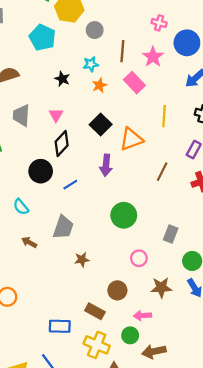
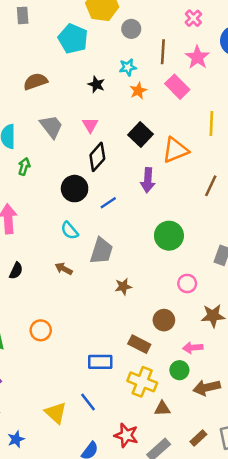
pink cross: (159, 23) -> (193, 18), moved, turned 32
gray trapezoid: (21, 115) -> (51, 127), turned 140
cyan semicircle: (21, 207) -> (70, 231), moved

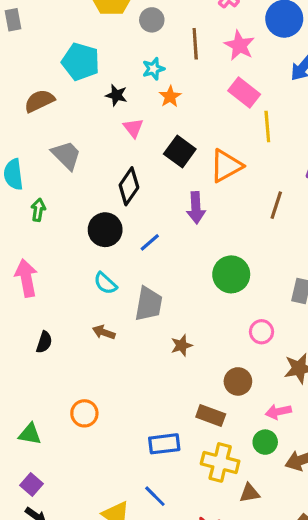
cyan pentagon: (73, 39) -> (81, 62), moved
pink rectangle: (177, 87) -> (244, 93), moved
pink triangle: (90, 125) -> (133, 128), moved

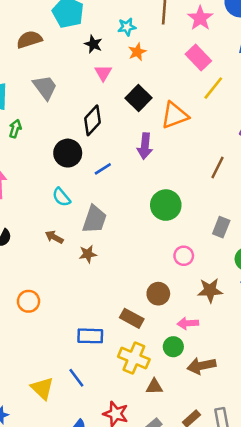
yellow line: (267, 126) -> (213, 88), turned 35
brown line: (276, 205) -> (217, 167), moved
brown star: (182, 345) -> (88, 254), moved

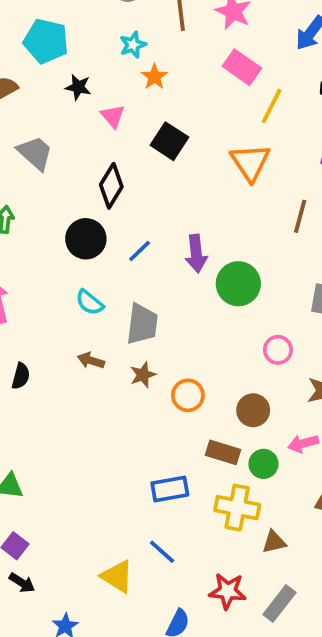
black star: (93, 44) -> (78, 87), moved
orange triangle: (175, 115) -> (250, 162), moved, turned -32
purple arrow: (145, 146) -> (196, 254), moved
orange circle: (28, 301) -> (188, 395), moved
green circle: (173, 347) -> (263, 464), moved

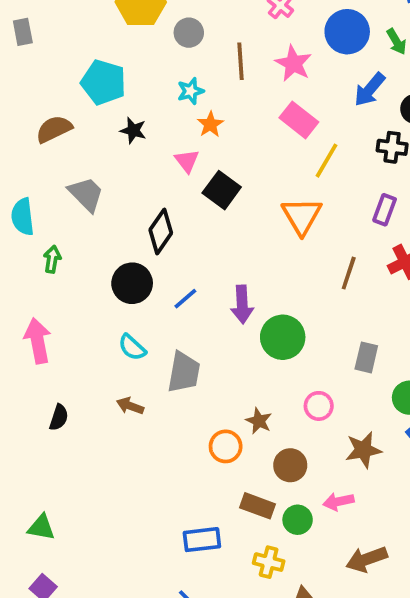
pink triangle: (113, 116) -> (187, 161), moved
brown star: (143, 375) -> (259, 421), moved, turned -30
yellow cross: (237, 508) -> (269, 562), size x0.7

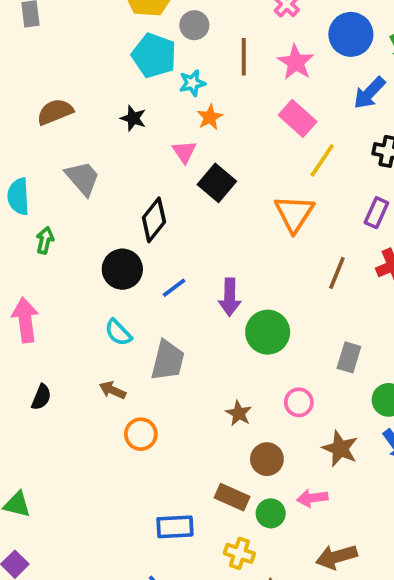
cyan pentagon: (103, 82) -> (154, 56), moved
orange circle: (226, 446) -> (141, 434), moved
brown star: (363, 450) -> (340, 449), turned 30

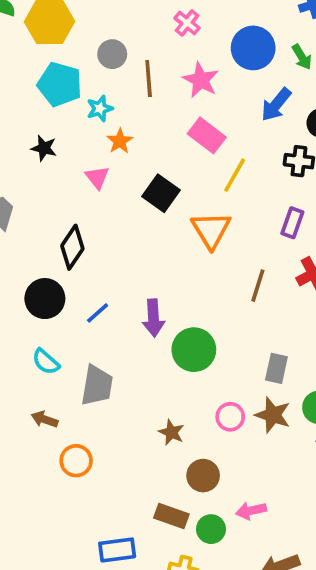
gray circle: (194, 25) -> (112, 54), moved
black square: (217, 183) -> (161, 193), moved
brown star: (340, 449) -> (273, 415), moved

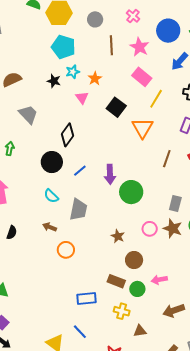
gray circle: (112, 54) -> (95, 19), moved
cyan star: (100, 109) -> (73, 72), moved

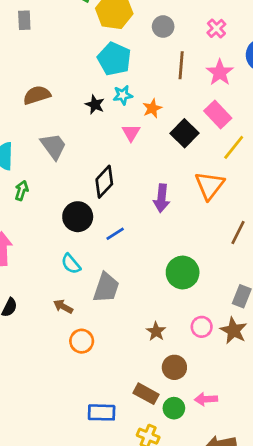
black square: (116, 107) -> (185, 133), moved
purple arrow: (110, 174) -> (162, 198), moved

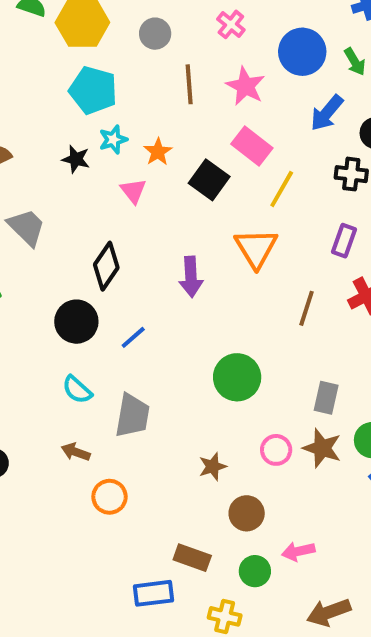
brown star: (156, 331) -> (213, 467), turned 30
brown rectangle: (146, 394) -> (192, 558), moved

